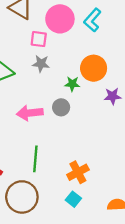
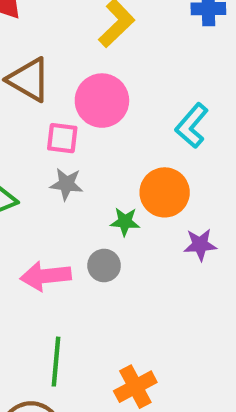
cyan L-shape: (92, 20) -> (192, 126), moved

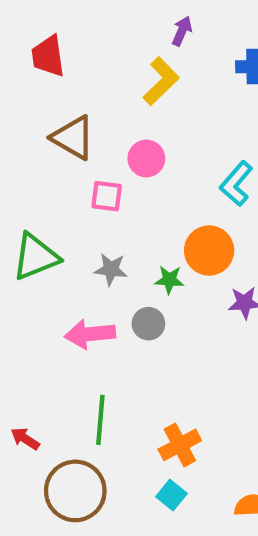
pink circle: (102, 101) -> (146, 159), size x0.7
gray star: (66, 184) -> (111, 269), moved

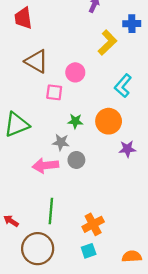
yellow L-shape: (161, 81) -> (107, 42), moved
gray star: (111, 269) -> (61, 142), moved
green star: (169, 280) -> (75, 121), moved
cyan square: (171, 495) -> (89, 251), turned 32

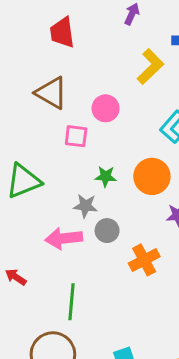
red trapezoid: (23, 18) -> (62, 33), moved
red arrow: (11, 221) -> (16, 277), moved
orange cross: (93, 224) -> (144, 260), moved

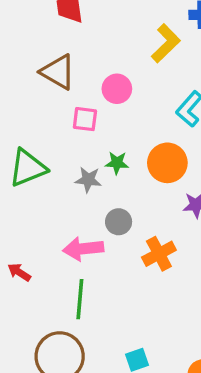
gray star: (85, 206) -> (88, 180), moved
pink arrow: (64, 238) -> (83, 249), moved

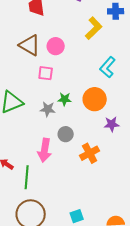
pink circle: (117, 89) -> (56, 46), moved
pink arrow: (83, 249) -> (45, 150), turned -75
green line: (80, 299) -> (27, 177), moved

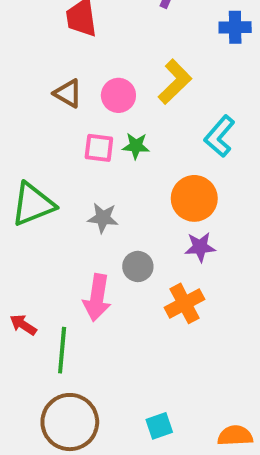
yellow L-shape: (94, 28) -> (175, 82), moved
brown triangle: (30, 45) -> (68, 93), size x0.7
green star: (65, 99) -> (136, 146), moved
purple star: (112, 124) -> (200, 247), moved

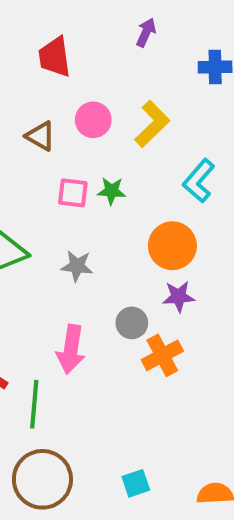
pink circle: (118, 95) -> (93, 120), moved
gray circle: (138, 266) -> (132, 323), moved

